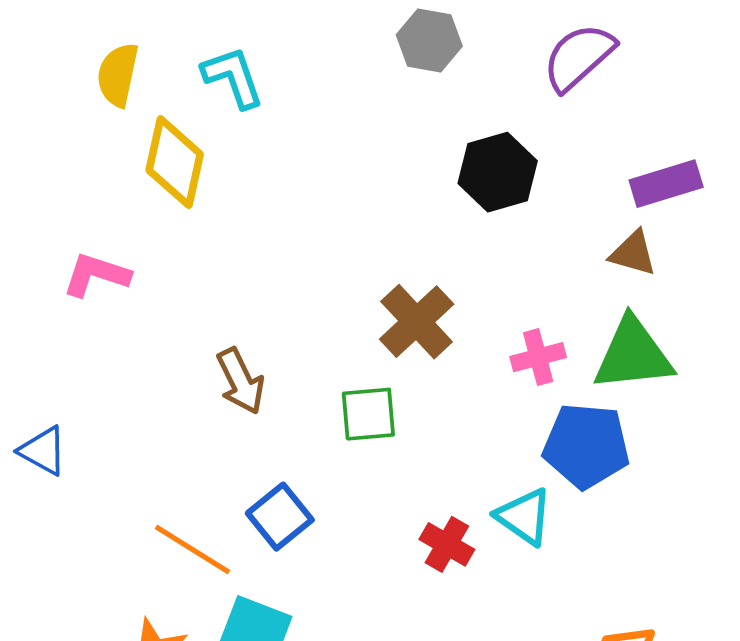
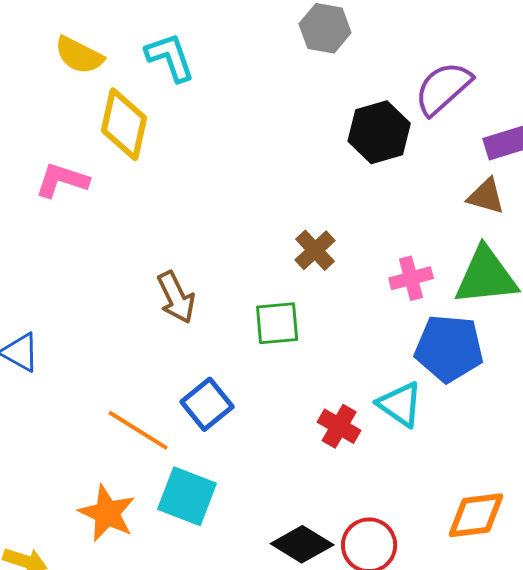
purple semicircle: (579, 57) -> (443, 88), moved
yellow semicircle: (118, 75) -> (79, 55), turned -75
pink L-shape: (96, 275) -> (62, 180), moved
brown cross: (417, 322) -> (315, 250), size x0.7

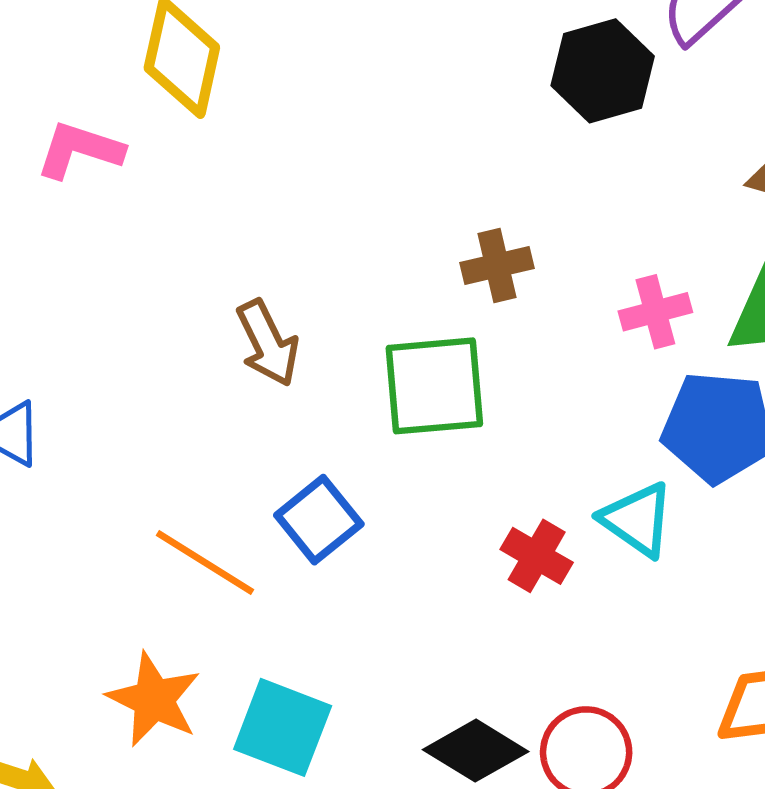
brown cross: (315, 250) -> (497, 266), turned 30
green square: (277, 323) -> (434, 386), size x1.4
cyan square: (187, 496) -> (283, 727), moved

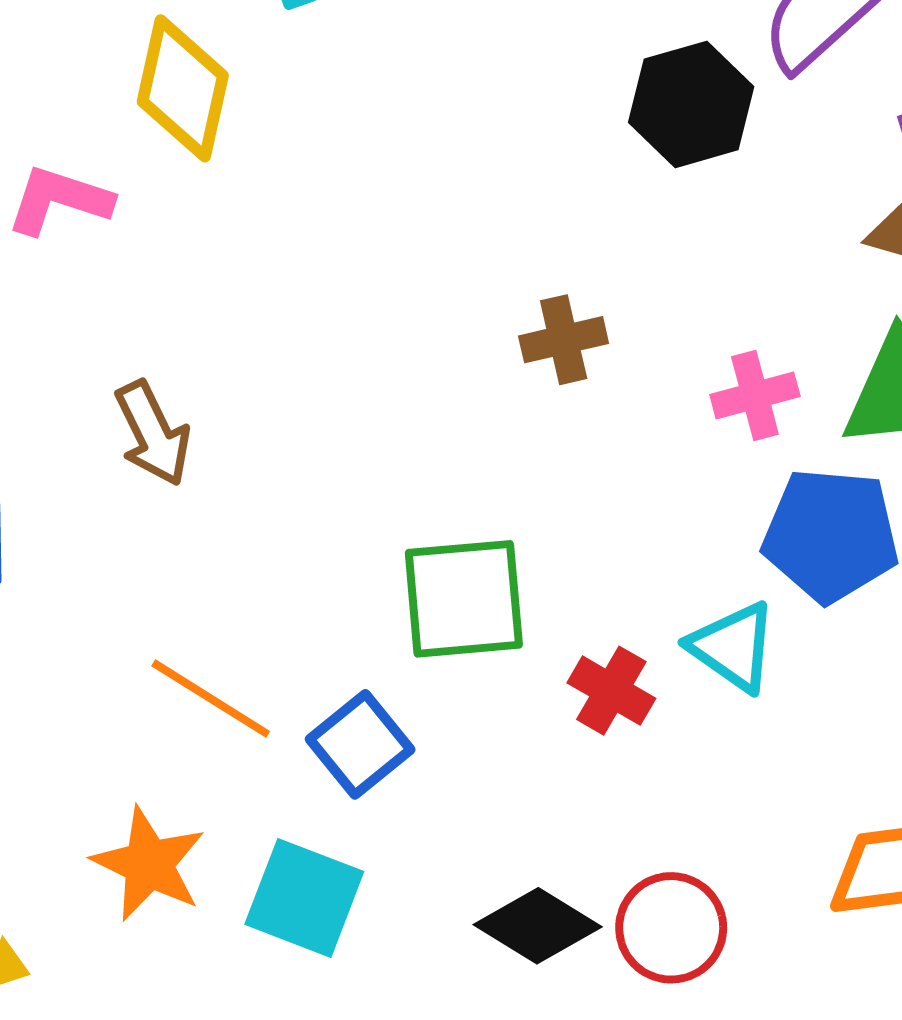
brown arrow: (268, 343) -> (153, 433), moved
green square: (434, 386) -> (464, 599), moved
blue square: (319, 520) -> (360, 744), moved

